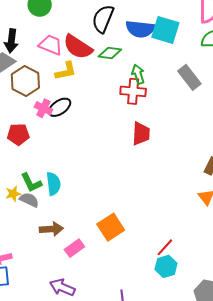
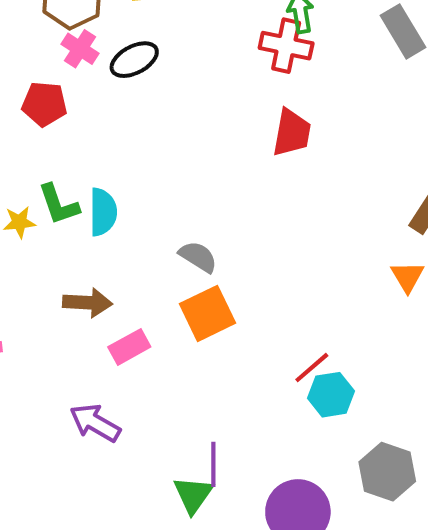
pink cross: (43, 108) -> (80, 49), moved
gray semicircle: (29, 200) -> (198, 257), moved
cyan hexagon: (166, 266) -> (331, 395), moved

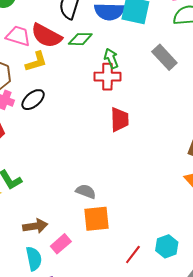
cyan semicircle: (103, 212) -> (34, 259), moved
orange square: (207, 313) -> (96, 219), turned 32
red line: (312, 368) -> (133, 254), moved

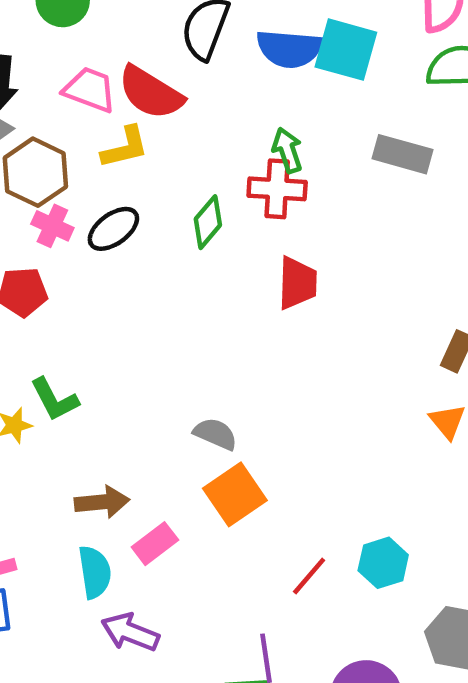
green diamond: (80, 39) -> (208, 222), moved, turned -55
gray rectangle: (164, 57) -> (403, 154), turned -35
orange square: (96, 219) -> (235, 494), turned -32

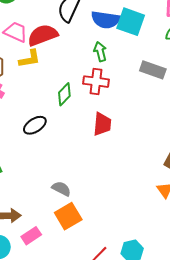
red semicircle: (151, 93) -> (43, 35), turned 124
green arrow: (287, 150) -> (100, 52), moved
black ellipse: (113, 229) -> (35, 125), moved

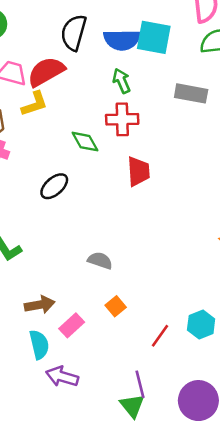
green diamond: (64, 94) -> (85, 142), turned -65
orange square: (68, 216) -> (116, 306), moved, size x0.6

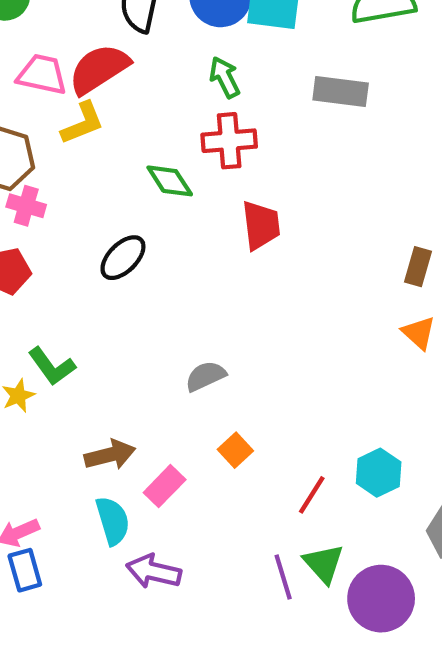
gray semicircle: (100, 260) -> (206, 376), turned -40
green triangle: (132, 406) -> (324, 564), moved

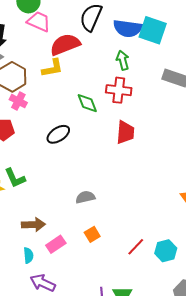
pink trapezoid: (42, 74) -> (39, 22), moved
cyan hexagon: (379, 473) -> (166, 251), moved
red line: (312, 495) -> (136, 247), moved
cyan semicircle: (113, 521) -> (28, 255), size x0.7

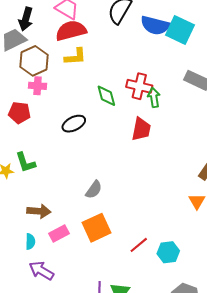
red semicircle: (65, 44) -> (71, 31), moved
green arrow: (123, 60) -> (154, 97), moved
pink cross: (18, 101) -> (38, 86), turned -30
gray semicircle: (85, 197) -> (94, 190), turned 132
orange square: (92, 234) -> (96, 228), size x1.8

